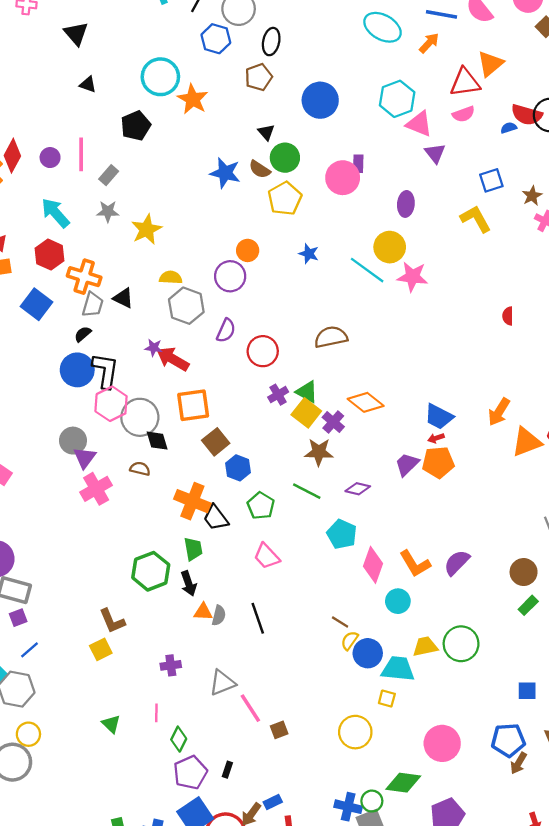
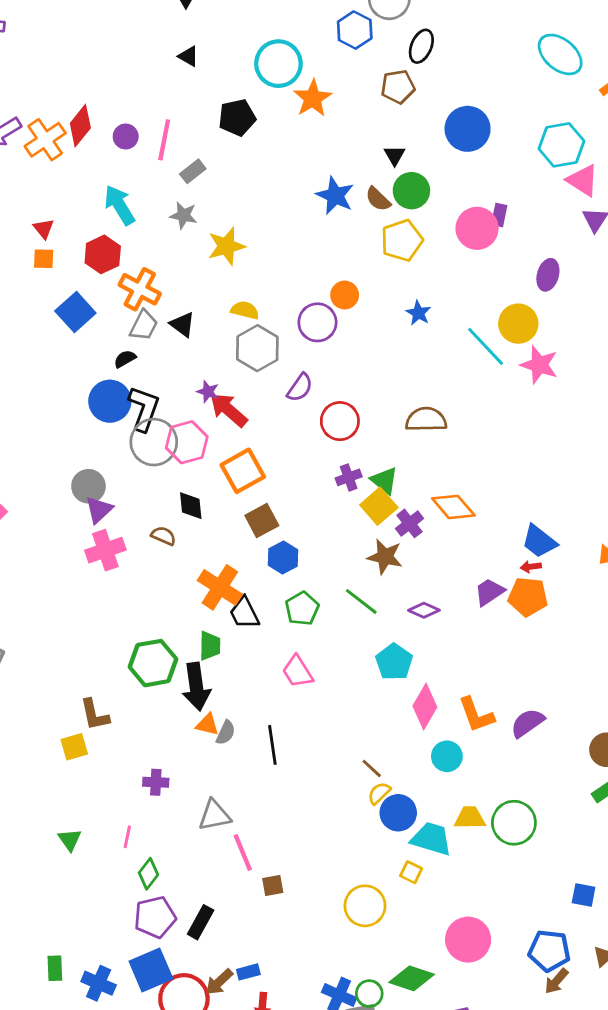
pink hexagon: (111, 404) -> (187, 442), moved
orange square: (193, 405) -> (243, 471), turned -32
gray circle: (140, 417) -> (154, 442), moved
black arrow: (189, 583) -> (196, 687), size x1.5
black rectangle: (227, 770) -> (201, 922), size x1.6

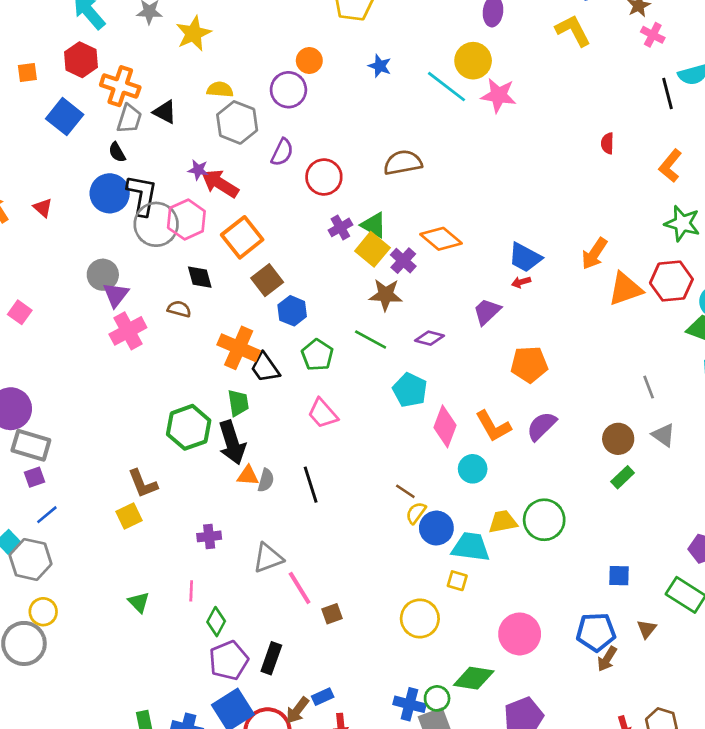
red triangle: (44, 229) -> (43, 208), moved
black semicircle: (125, 359) -> (117, 152), turned -80
orange pentagon: (528, 597) -> (529, 364), moved

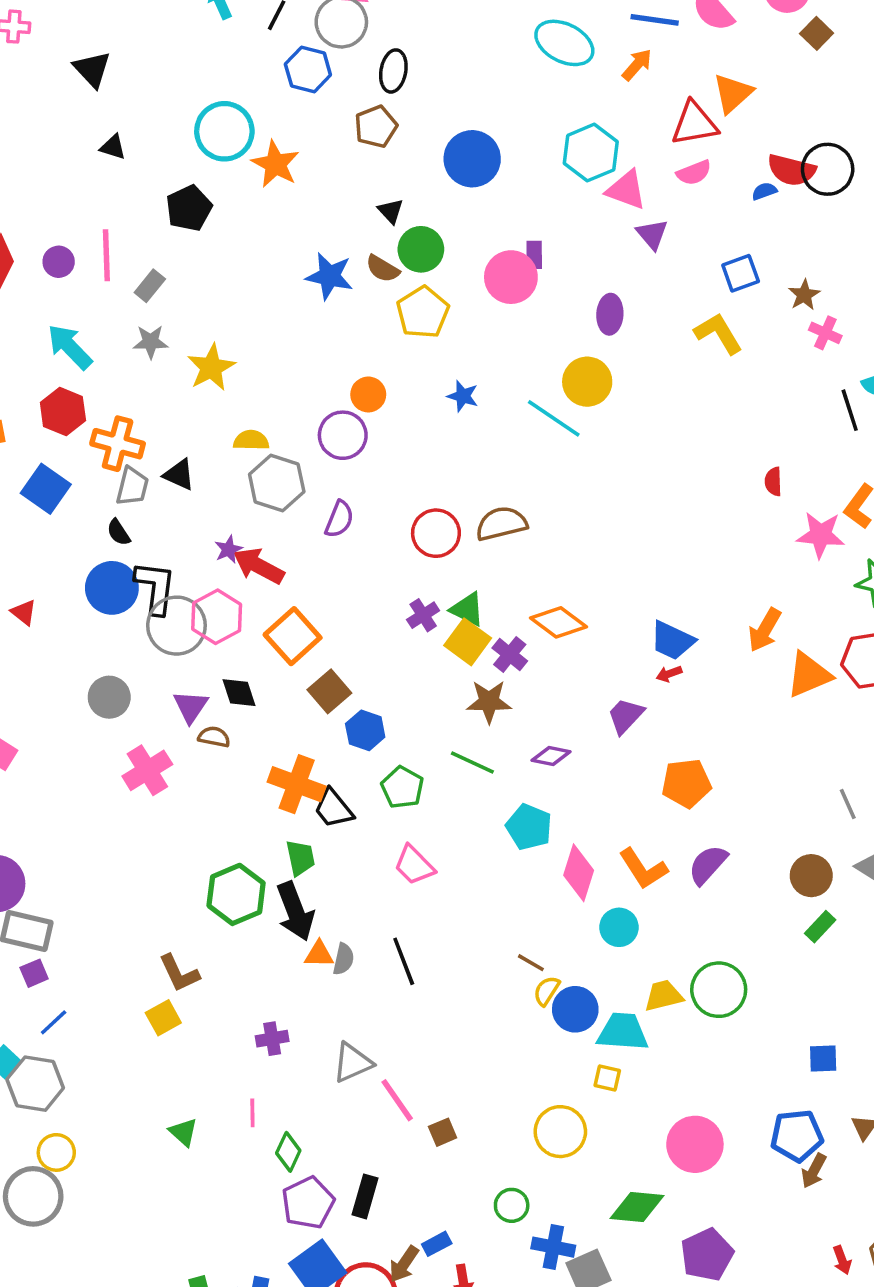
pink star: (499, 95) -> (821, 535), moved
purple star: (198, 170) -> (228, 549), turned -30
red circle: (324, 177) -> (436, 533), moved
purple triangle: (116, 295) -> (191, 707), moved
green circle: (437, 698) -> (512, 1205), moved

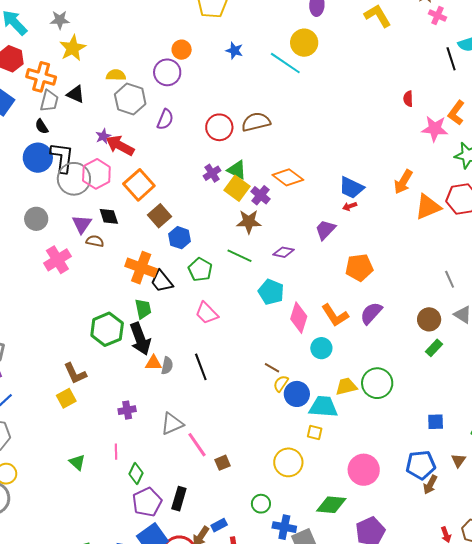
yellow star: (211, 367) -> (73, 48), moved

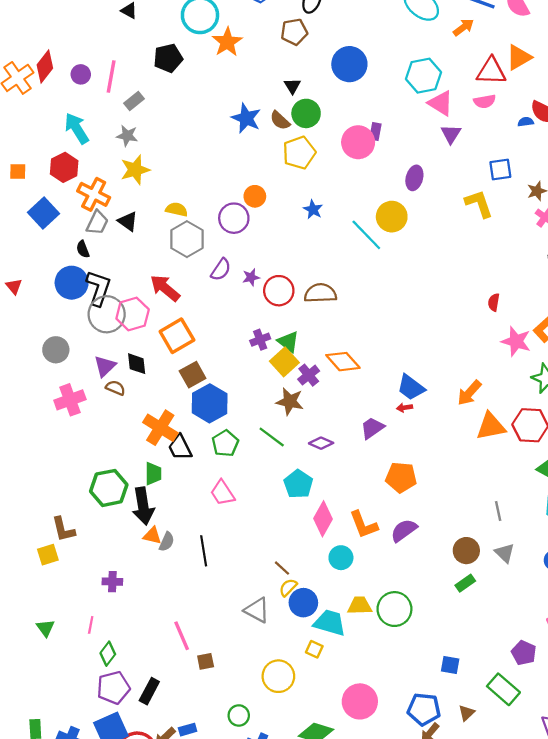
purple star: (103, 136) -> (251, 277), moved
blue hexagon: (180, 238) -> (210, 403), size x1.5
gray triangle: (172, 424) -> (257, 610), moved, turned 40

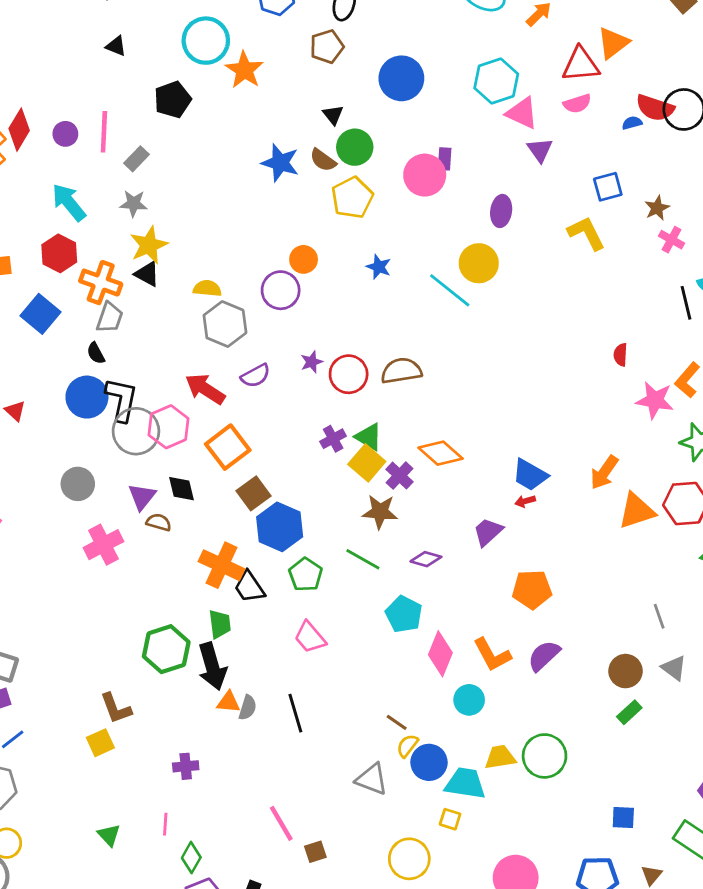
black triangle: (128, 221) -> (147, 274), moved
purple semicircle: (221, 270) -> (256, 376), moved, turned 35

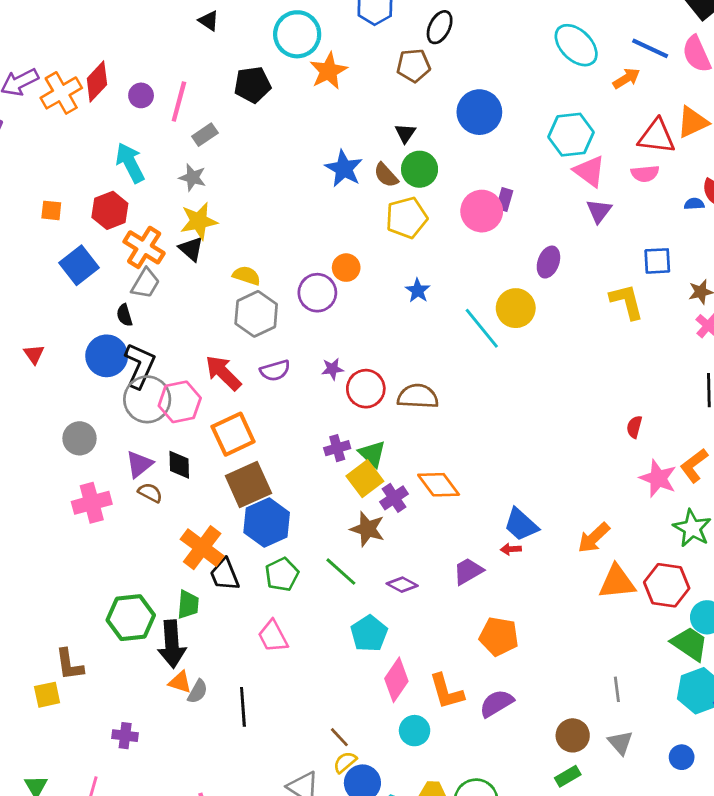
brown square: (254, 493) -> (248, 485), size x1.4

